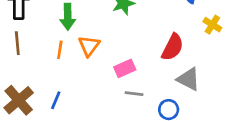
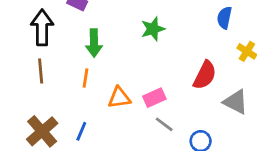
orange triangle: (89, 46) -> (119, 98), moved, turned 45
gray triangle: (188, 79) -> (236, 102), moved
gray line: (134, 94) -> (164, 124), turned 30

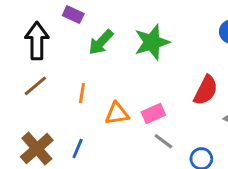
green star: (153, 29) -> (152, 42), size x1.4
green arrow: (94, 43) -> (101, 42), moved, turned 44
brown line: (41, 71) -> (35, 86), turned 55

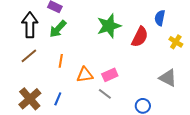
green arrow: (101, 42) -> (58, 29), moved
red semicircle: (206, 90) -> (140, 37), moved
gray line: (163, 141) -> (105, 94), moved

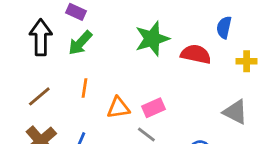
red semicircle: (140, 37) -> (196, 54), turned -105
yellow cross: (176, 42) -> (247, 61), turned -32
brown line: (29, 56) -> (39, 96), moved

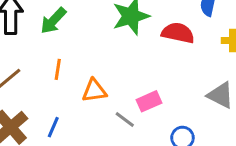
pink rectangle: (154, 108) -> (149, 101), moved

